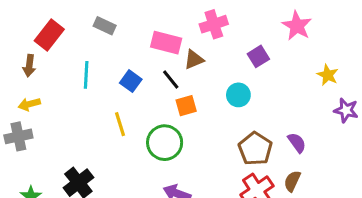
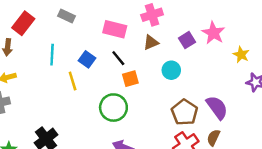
pink star: (297, 26) -> (213, 33), moved
brown triangle: (194, 60) -> (151, 43), moved
yellow line: (120, 124) -> (73, 81), moved
purple semicircle: (297, 143) -> (217, 108), size x1.5

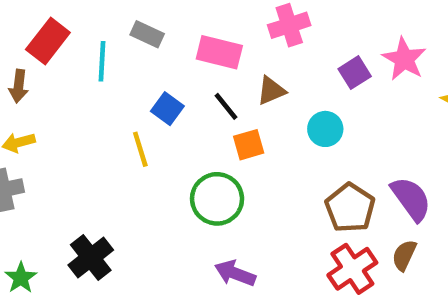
gray rectangle: (67, 16) -> (147, 34), moved
brown triangle: (151, 43) -> (271, 91), moved
cyan line: (52, 55) -> (102, 61), moved

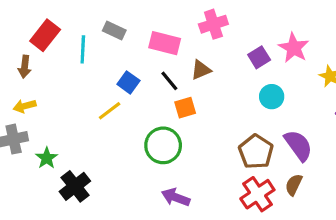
cyan circle: (325, 129) -> (272, 97), moved
yellow line: (140, 149) -> (110, 111), turned 70
green star: (21, 278) -> (47, 158), moved

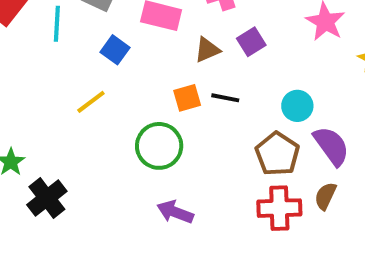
purple square: (259, 57) -> (251, 42), moved
black line: (169, 81) -> (225, 98), moved, turned -40
blue square: (128, 82) -> (115, 50), moved
cyan circle: (272, 97) -> (297, 106), moved
red cross: (257, 194) -> (279, 208), turned 32

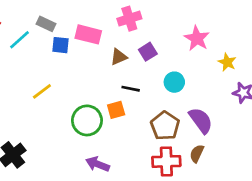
cyan line: (57, 24) -> (20, 40), turned 45
blue square: (115, 50) -> (61, 45), moved, turned -30
orange square: (187, 98) -> (116, 110), moved
cyan circle: (297, 106) -> (174, 82), moved

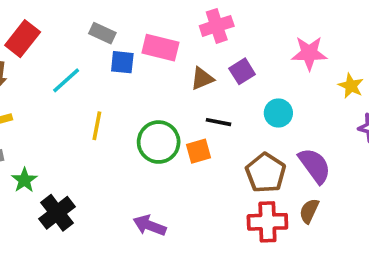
pink star: (197, 38) -> (309, 53), turned -30
cyan line: (20, 40) -> (66, 80), moved
yellow line: (42, 91) -> (97, 126), turned -42
green circle: (87, 120) -> (159, 142), moved
purple arrow: (98, 164) -> (150, 225), moved

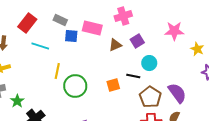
red rectangle: (23, 39) -> (27, 23), moved
cyan line: (66, 80) -> (40, 46), turned 60
cyan circle: (278, 113) -> (149, 63), moved
black line: (218, 122) -> (133, 76), moved
green circle: (159, 142) -> (75, 86), moved

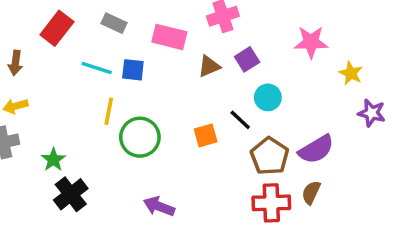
blue square: (71, 36) -> (133, 70), moved
cyan line: (40, 46) -> (97, 68), moved
black line: (133, 76) -> (240, 120), turned 32
purple semicircle: (177, 93) -> (316, 149), turned 95
green star: (17, 101) -> (53, 160), moved

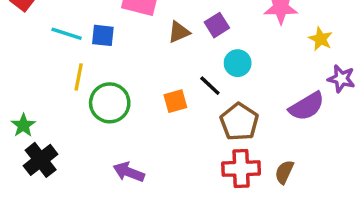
purple semicircle: (316, 149) -> (307, 106), moved
brown semicircle: (311, 193) -> (284, 172), moved

